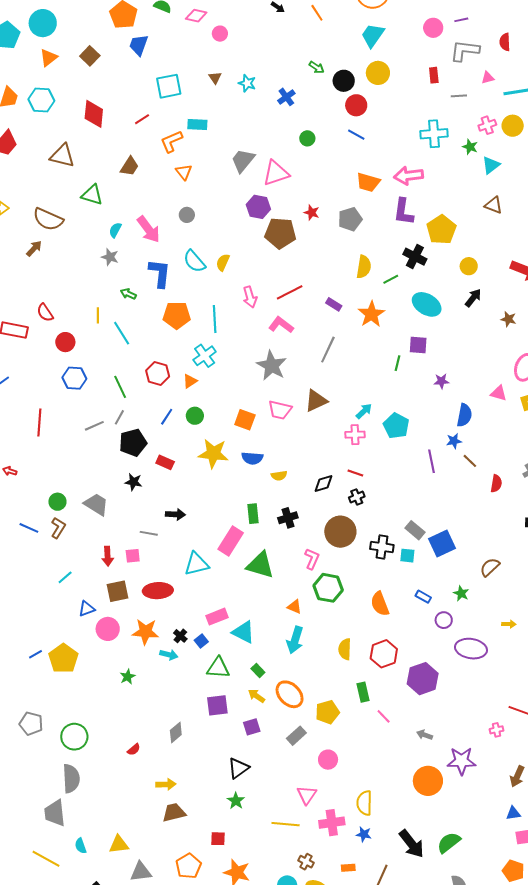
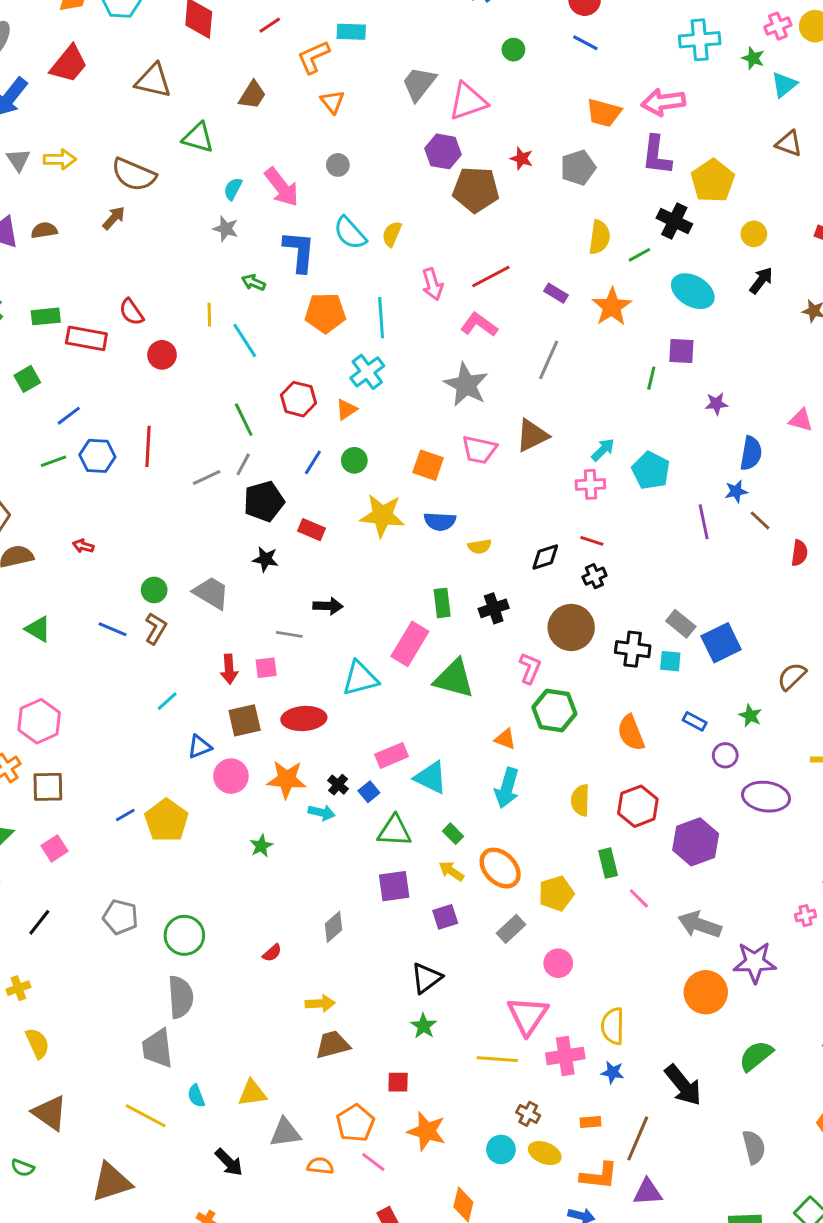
blue hexagon: (74, 378) -> (97, 456), moved
red line: (39, 422) -> (148, 446), moved
gray arrow: (425, 735) -> (700, 925), size x1.8
pink triangle: (307, 795) -> (528, 1016), size x1.4
green semicircle: (449, 843) -> (756, 1056), moved

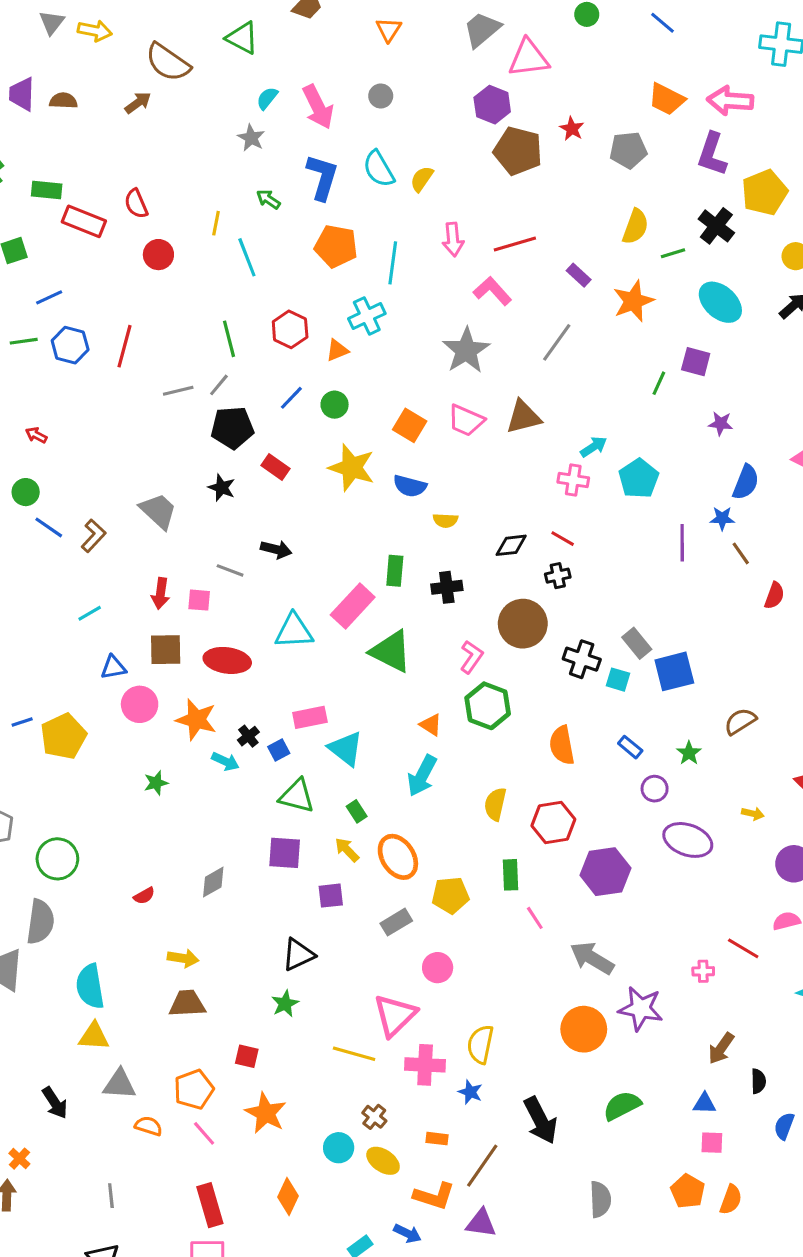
green circle: (154, 590) -> (26, 492), moved
cyan semicircle: (196, 1096) -> (90, 986), moved, size x1.8

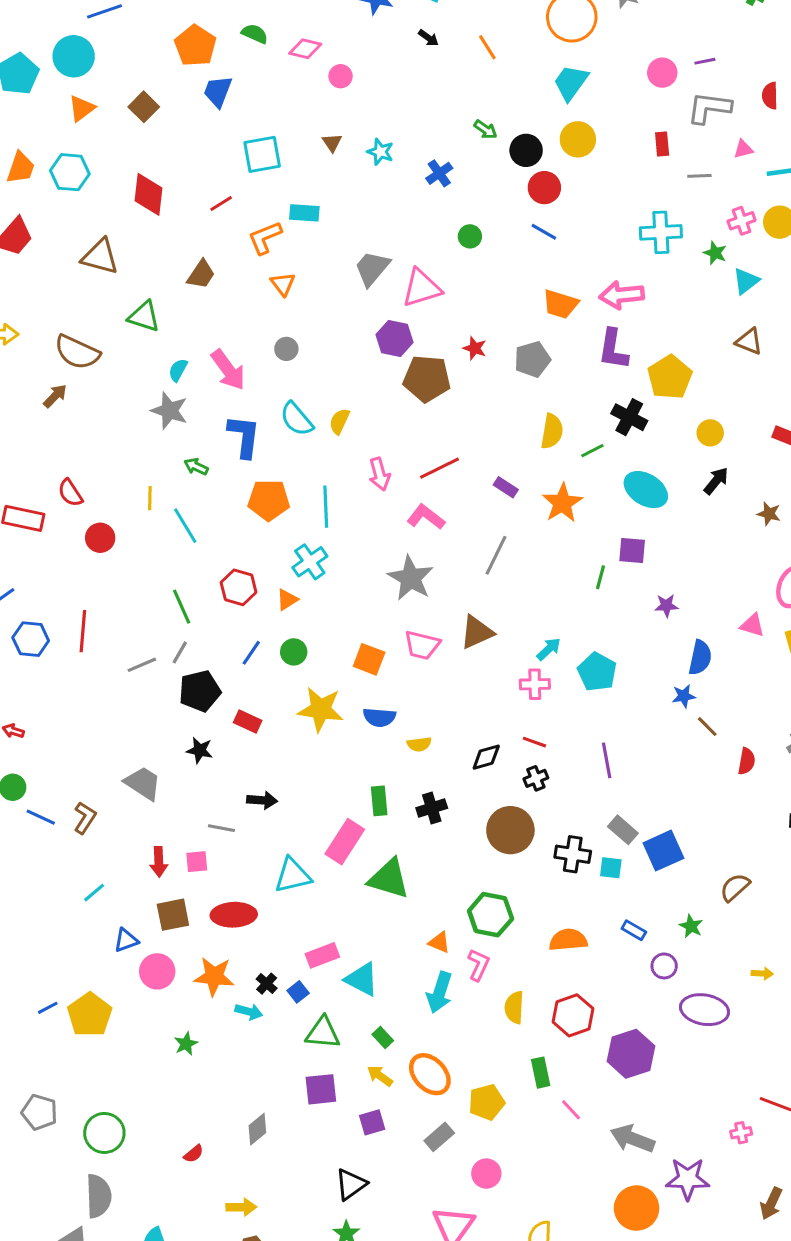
gray star: (251, 138) -> (169, 411), size x1.4
purple line: (682, 543) -> (607, 760), moved
pink L-shape: (471, 657) -> (479, 965), moved
orange semicircle: (562, 745) -> (568, 940), turned 105

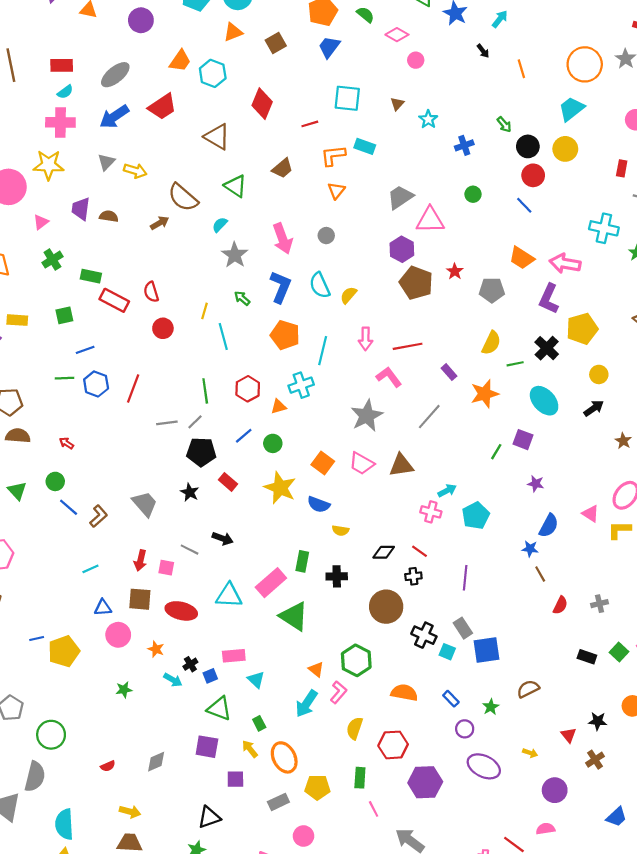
cyan semicircle: (178, 370) -> (220, 225), moved
orange star: (214, 976) -> (156, 649), size x0.6
cyan triangle: (362, 979) -> (256, 680), size x0.7

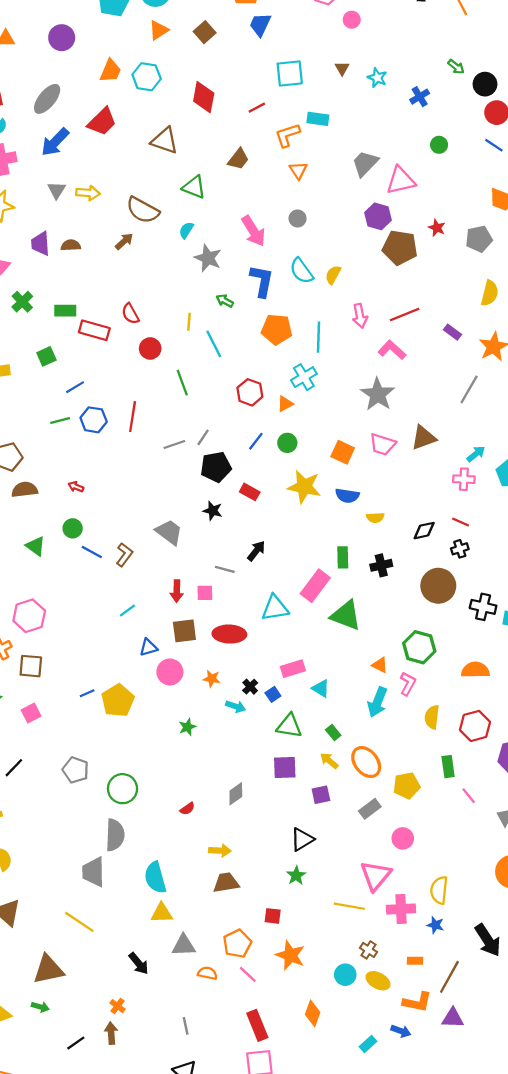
green line: (205, 391) -> (182, 383), moved
gray line: (429, 417) -> (469, 389), moved
black arrow: (223, 538) -> (256, 551), turned -60

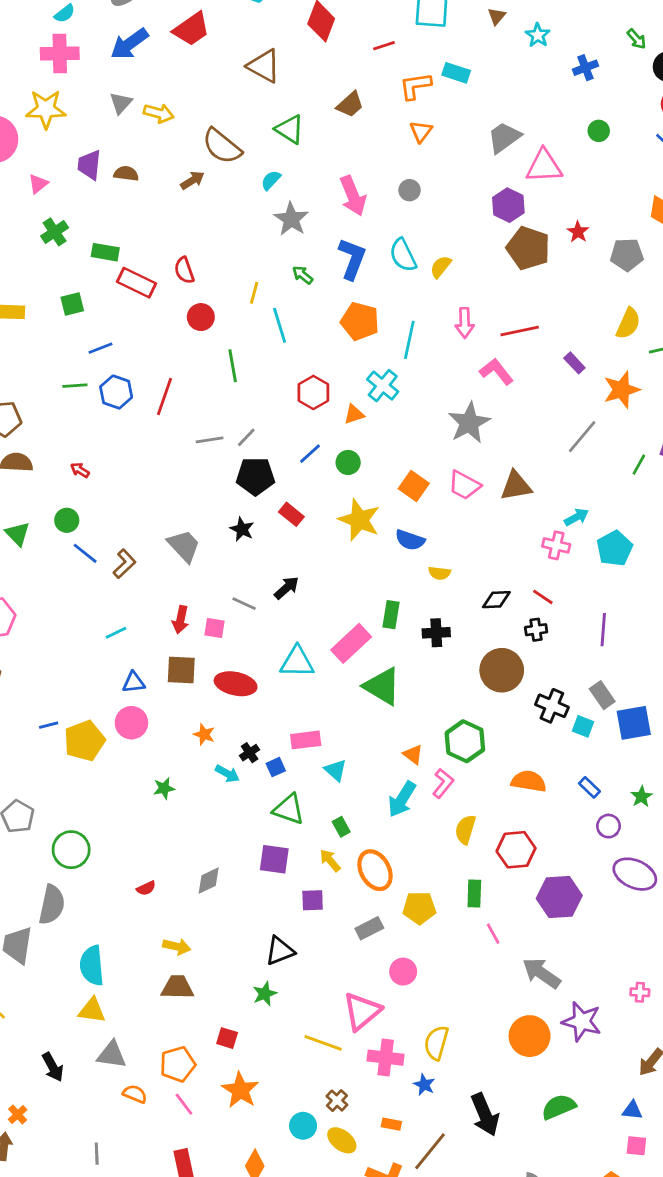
cyan cross: (304, 377) -> (383, 386), turned -30
pink circle: (170, 672) -> (131, 723), moved

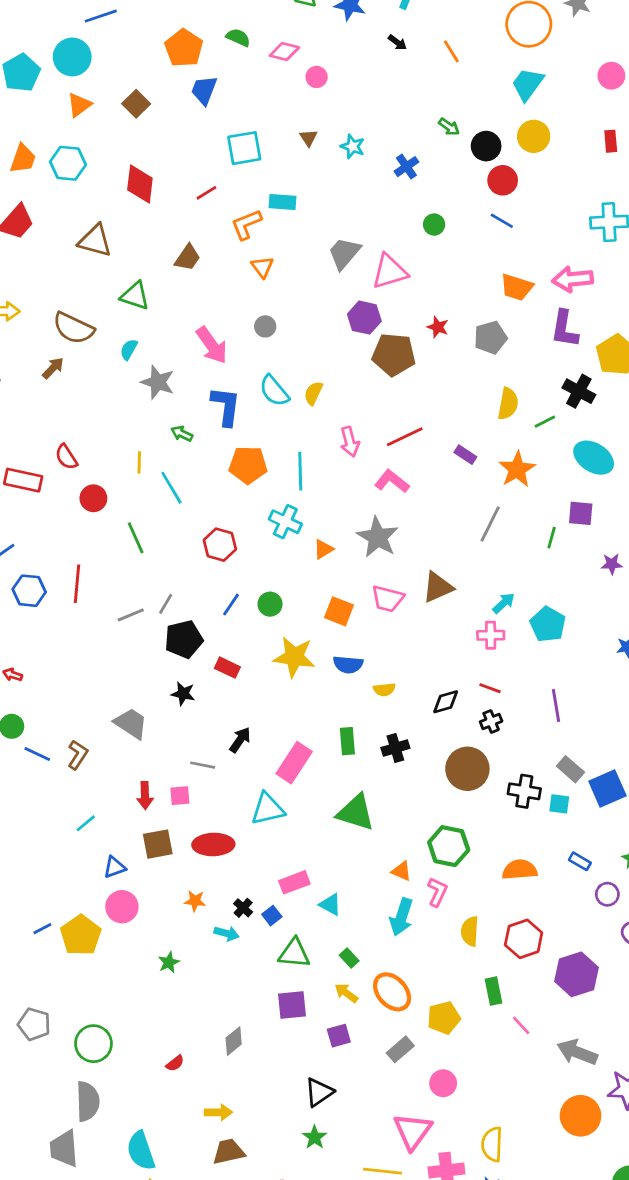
orange triangle: (354, 414) -> (323, 549), moved
pink rectangle: (351, 643) -> (294, 763), moved

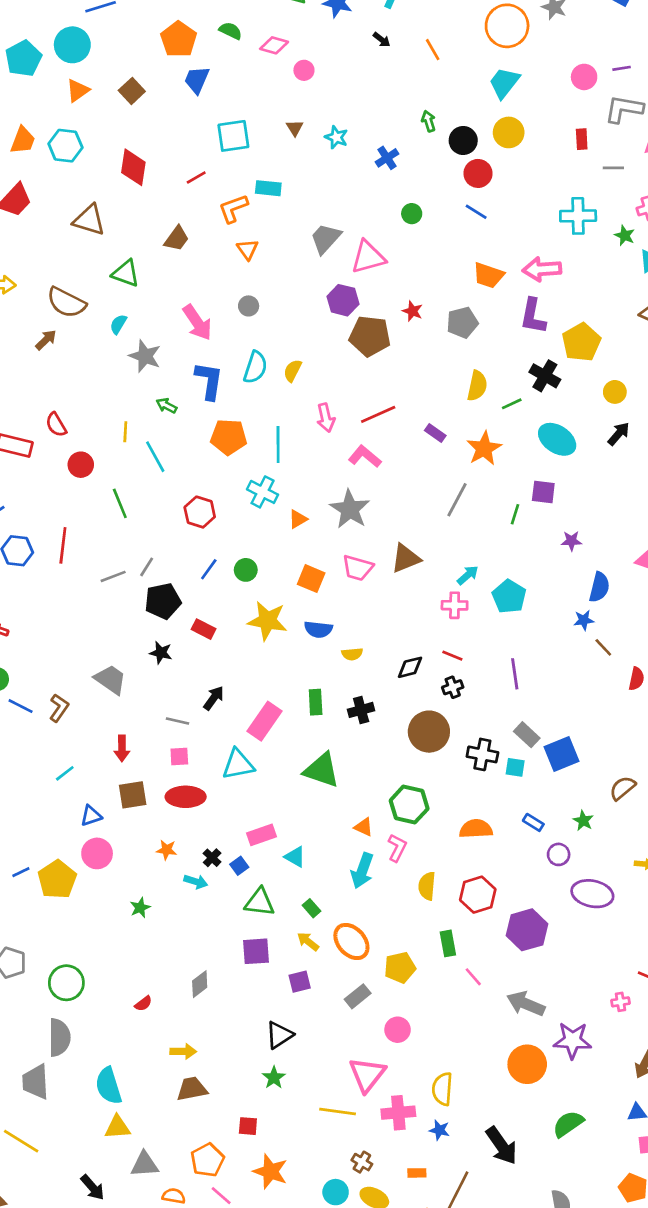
green arrow: (449, 127) -> (429, 121), turned -144
cyan semicircle: (274, 391) -> (255, 367), turned -124
pink square: (180, 796) -> (179, 756), moved

